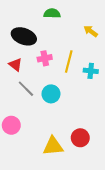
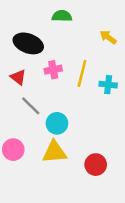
cyan circle: (51, 94) -> (57, 123), moved
yellow triangle: (53, 146) -> (54, 152), moved

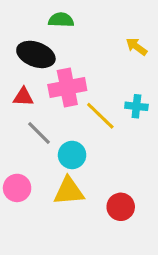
green semicircle: (62, 16) -> (61, 20), moved
pink cross: (53, 70) -> (67, 87), size x1.6
yellow line: (82, 73) -> (100, 116), moved, turned -60
red triangle: (18, 77) -> (23, 97), turned -35

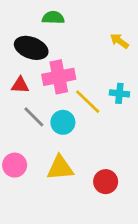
cyan circle: (72, 155) -> (63, 122), moved

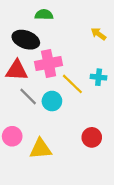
red triangle: (20, 85) -> (17, 70), size x1.5
yellow triangle: (60, 168) -> (41, 149), moved
red circle: (106, 182) -> (92, 137), moved

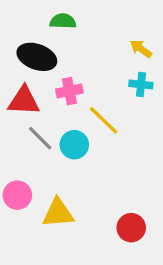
pink cross: (49, 64) -> (69, 91), size x0.7
cyan cross: (99, 77) -> (141, 85), moved
red circle: (92, 137) -> (131, 228), moved

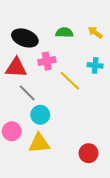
green semicircle: (63, 21) -> (64, 32), moved
cyan cross: (141, 85) -> (95, 65), moved
cyan circle: (74, 145) -> (40, 115), moved

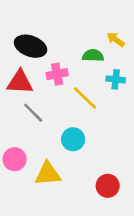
green semicircle: (64, 32) -> (93, 55), moved
cyan circle: (40, 115) -> (73, 139), moved

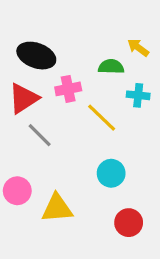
red triangle: (20, 82) -> (24, 98), turned -36
cyan circle: (73, 139) -> (111, 173), moved

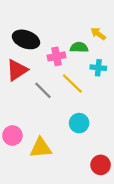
pink cross: (68, 89) -> (57, 56), moved
gray line: (40, 135) -> (43, 90), moved
red circle: (129, 223) -> (101, 165), moved

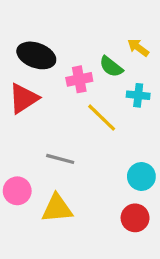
green semicircle: (79, 47) -> (111, 67), turned -144
gray line: (43, 90) -> (60, 159), moved, turned -30
cyan circle: (79, 123) -> (141, 176), moved
red circle: (101, 165) -> (135, 218), moved

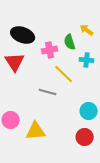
green semicircle: (111, 67) -> (70, 42), turned 35
red triangle: (24, 98) -> (15, 62), turned -30
gray line: (60, 159) -> (48, 92), moved

